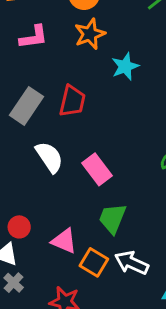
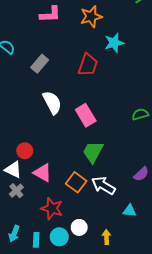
red trapezoid: (72, 101) -> (88, 65), moved
gray rectangle: (27, 106) -> (40, 64), size x0.7
pink triangle: (64, 241) -> (43, 173), moved

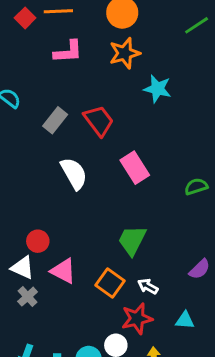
cyan star: (114, 43) -> (157, 89), turned 30
red trapezoid: (88, 65) -> (99, 121), moved, turned -55
pink rectangle: (86, 115) -> (135, 168), moved
white arrow: (103, 186) -> (148, 286), size x0.6
red star: (52, 208) -> (137, 319), moved, turned -30

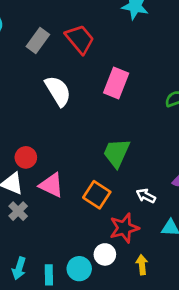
pink rectangle: (135, 168) -> (116, 83), turned 56
white arrow: (148, 286) -> (146, 196), moved

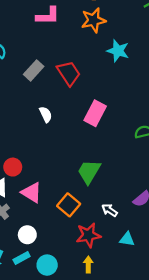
white semicircle: (58, 91) -> (46, 114), size x0.6
white circle: (105, 254) -> (27, 235), moved
yellow arrow: (142, 265) -> (88, 265), moved
cyan rectangle: (49, 275) -> (22, 258), moved, turned 56

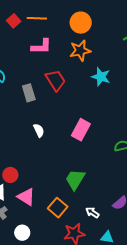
gray rectangle: (34, 70) -> (29, 93), turned -60
red trapezoid: (69, 73) -> (56, 80), moved

